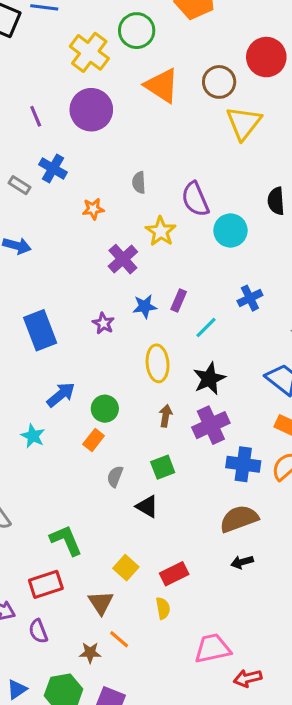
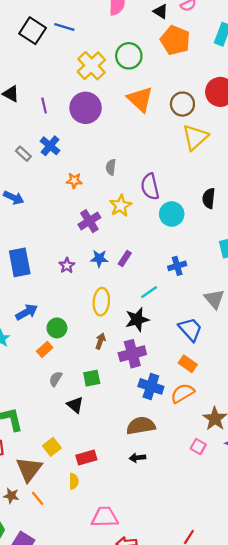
cyan line: (206, 328) -> (149, 292), moved
brown triangle: (101, 603) -> (29, 469), size x1.4
brown star: (90, 653) -> (11, 496), moved

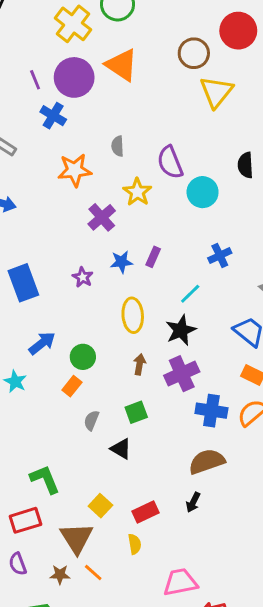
orange triangle: (140, 99) -> (122, 65), moved
purple line: (44, 105) -> (35, 80), moved
blue cross: (50, 146) -> (53, 116), moved
orange star: (74, 181) -> (75, 170), size x1.6
black arrow: (137, 458) -> (193, 502), moved, turned -49

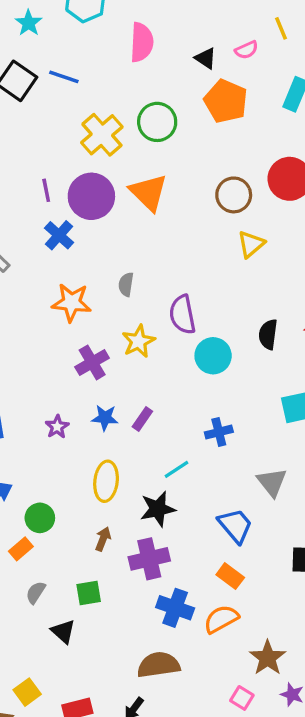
yellow triangle: (216, 92) -> (251, 244), size x0.7

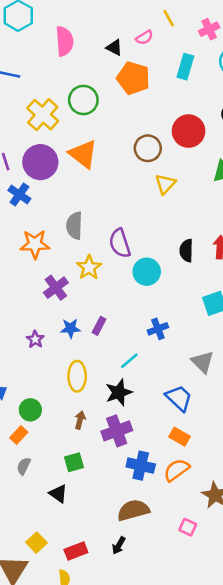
gray semicircle: (126, 284) -> (74, 226), size x1.5
gray semicircle: (36, 592) -> (24, 466), moved
pink square: (242, 698) -> (188, 527), moved

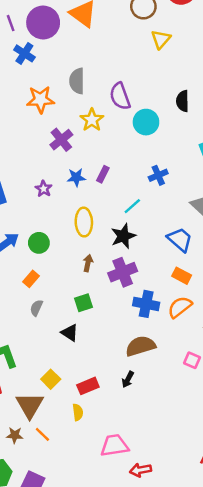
green circle: (30, 410) -> (39, 243), moved

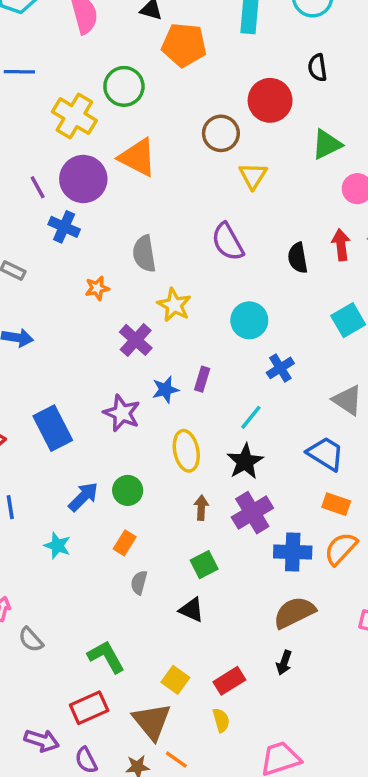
purple semicircle: (120, 96) -> (228, 242), moved
orange star: (40, 100) -> (97, 288), size x0.6
cyan circle: (146, 122) -> (249, 320), moved
purple star: (44, 189) -> (122, 413), size x1.5

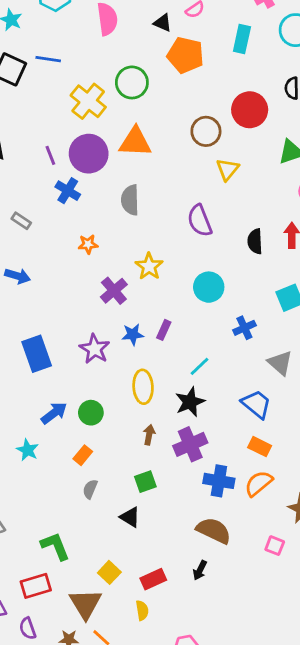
orange triangle: (138, 157) -> (135, 142), turned -32
gray semicircle: (144, 254) -> (130, 200), moved
blue cross: (280, 368) -> (244, 328), moved
brown semicircle: (294, 613) -> (214, 531), turned 44

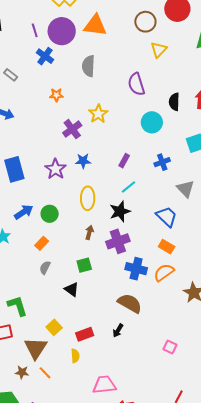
cyan circle: (209, 287) -> (152, 122), moved
purple rectangle: (164, 330) -> (124, 161), moved
pink square: (275, 546) -> (170, 347), moved

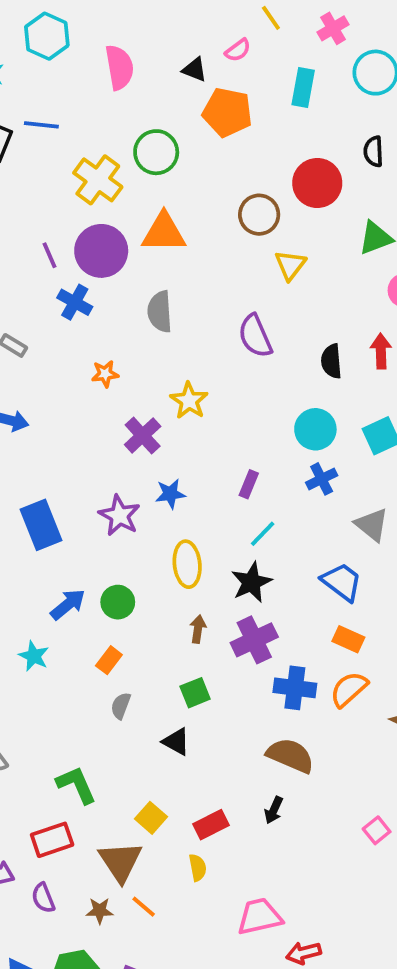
cyan circle: (152, 122) -> (315, 429), moved
pink square: (170, 347) -> (377, 830), turned 32

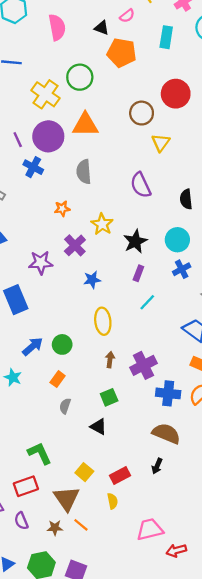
orange star: (105, 374) -> (62, 209), moved
purple star: (119, 515) -> (41, 263), moved, turned -30
black star: (251, 582) -> (135, 241), moved

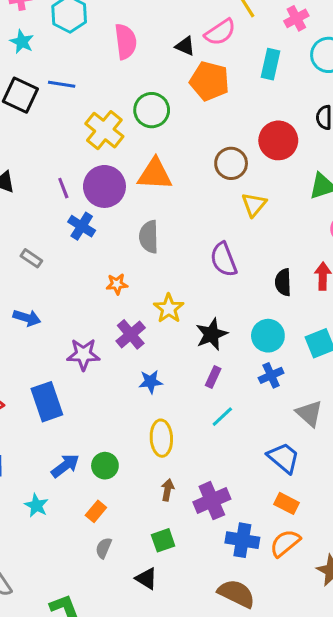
pink semicircle: (127, 16) -> (220, 32), size x1.5

